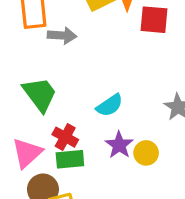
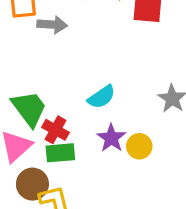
green trapezoid: (40, 94) -> (29, 108), moved

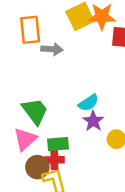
red cross: (55, 130) -> (54, 160), moved, turned -30
purple star: (111, 138) -> (93, 121), moved

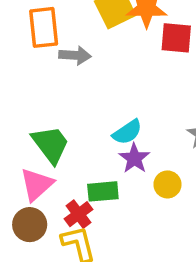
green rectangle: (58, 144) -> (103, 191), moved
red cross: (54, 160) -> (79, 214), turned -36
brown circle: (37, 167) -> (30, 225), moved

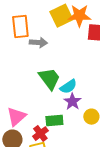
green trapezoid: (51, 144) -> (49, 79), moved

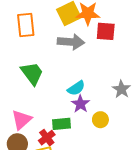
gray arrow: (38, 43) -> (71, 42), moved, size x1.4
green trapezoid: (49, 79) -> (32, 73), moved

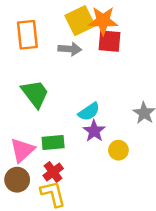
red square: (106, 31) -> (109, 41), moved
gray arrow: (71, 42) -> (70, 49), moved, size x0.7
green rectangle: (62, 124) -> (53, 142), moved

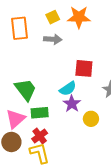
yellow square: (80, 21) -> (53, 17), moved, size x0.6
red square: (109, 41) -> (84, 68), moved
green trapezoid: (35, 94) -> (26, 90), moved

